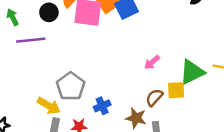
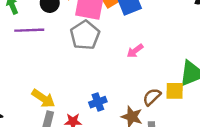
pink arrow: (152, 62) -> (135, 51), moved
gray pentagon: (71, 86) -> (85, 35), moved

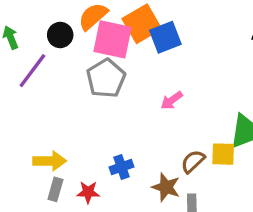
purple line: (29, 30) -> (32, 71), turned -52
yellow arrow: (43, 98) -> (50, 161), turned -35

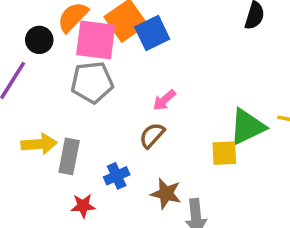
gray pentagon: (106, 78) -> (92, 82), turned 30
yellow arrow: (50, 161) -> (39, 144), moved
brown semicircle: (193, 161) -> (152, 135), moved
gray rectangle: (55, 189) -> (69, 156), moved, size x1.4

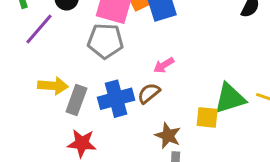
blue cross: (117, 176) -> (116, 99), moved, size x1.6
brown star: (166, 194) -> (168, 136), moved
red star: (83, 206) -> (82, 143), size x1.4

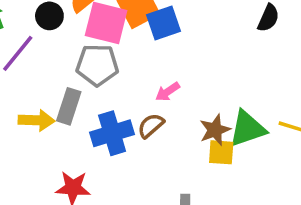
gray rectangle: (76, 100) -> (69, 106), moved
brown star: (168, 136) -> (215, 130), moved, turned 30

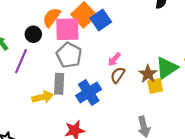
gray pentagon: (97, 65) -> (69, 55), turned -30
brown semicircle: (151, 126) -> (118, 75), moved

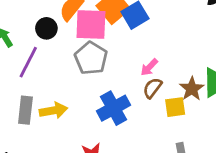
gray rectangle: (59, 84) -> (25, 110), moved
yellow square: (155, 86) -> (175, 107), moved

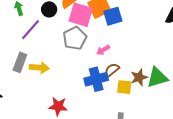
pink arrow: (149, 67) -> (103, 50), moved
blue cross: (114, 108) -> (96, 79), moved

